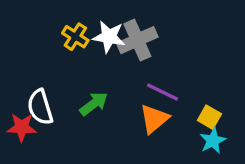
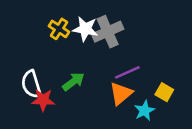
purple line: (163, 92) -> (127, 72), turned -50
red star: (22, 127) -> (43, 100), moved
cyan star: (213, 141) -> (145, 111), moved

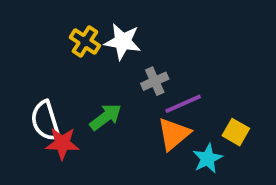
gray cross: (108, 32) -> (155, 81), moved, size x0.6

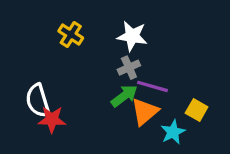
white star: (123, 42) -> (132, 36), moved
purple line: (183, 104) -> (153, 86), turned 40
green arrow: (106, 117) -> (124, 96), moved

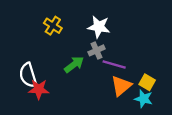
green arrow: (124, 96) -> (74, 65), moved
orange triangle: (145, 112) -> (121, 86), moved
cyan star: (173, 132) -> (144, 99), moved, turned -30

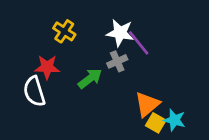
purple line: (114, 65) -> (139, 43), moved, turned 35
yellow square: (147, 82) -> (156, 123), moved
red star: (39, 89) -> (47, 67), moved

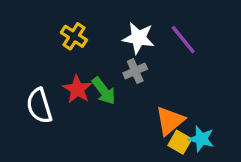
purple line: (139, 43) -> (183, 40), moved
red star: (47, 67) -> (77, 89), moved, turned 30
green arrow: (90, 79) -> (104, 91), turned 90

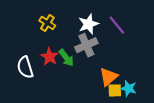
white star: (138, 38) -> (88, 24), turned -30
gray cross: (135, 71) -> (86, 45), size x1.5
yellow square: (180, 142) -> (115, 90), turned -32

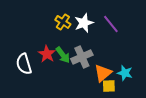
yellow cross: (47, 23) -> (63, 22), moved
gray cross: (86, 45) -> (82, 57), moved
cyan star: (129, 88) -> (125, 73), moved

